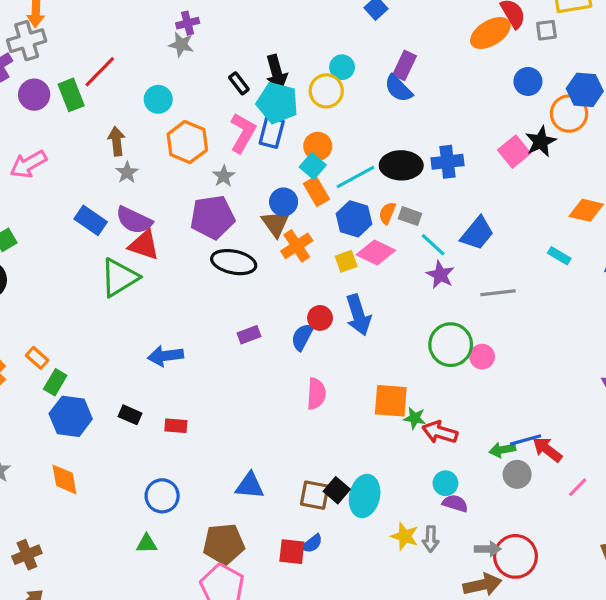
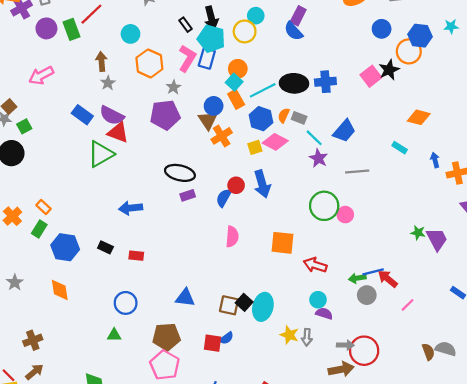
black ellipse: (234, 262) -> (180, 173), moved
green rectangle: (55, 382) -> (39, 229), moved
green star: (415, 418) -> (418, 233), moved

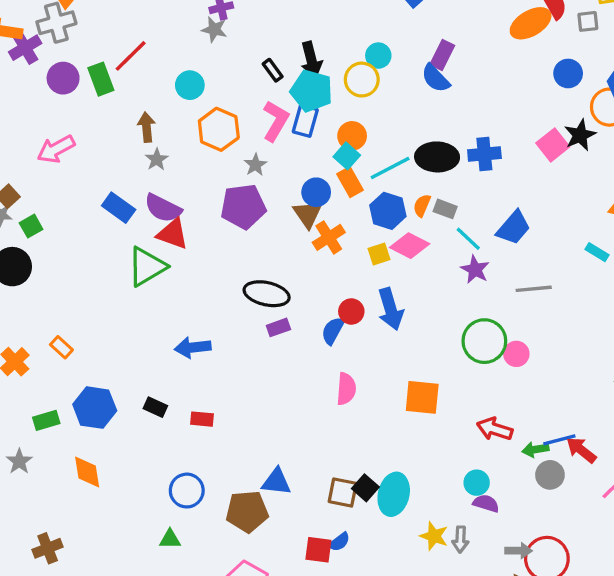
green rectangle: (39, 229) -> (46, 420), moved, turned 42
red arrow: (315, 265) -> (495, 429), moved
brown pentagon: (166, 337) -> (247, 511), moved

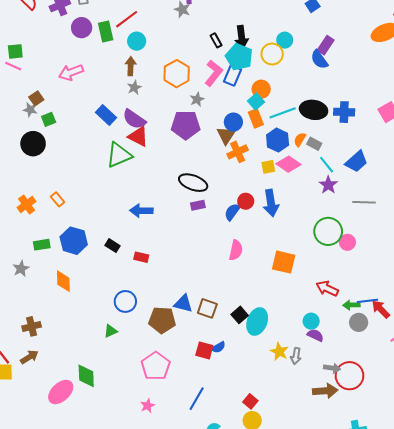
cyan circle: (190, 85) -> (137, 41), moved
brown square: (343, 492) -> (207, 308), moved
green triangle: (170, 539) -> (111, 331), turned -32

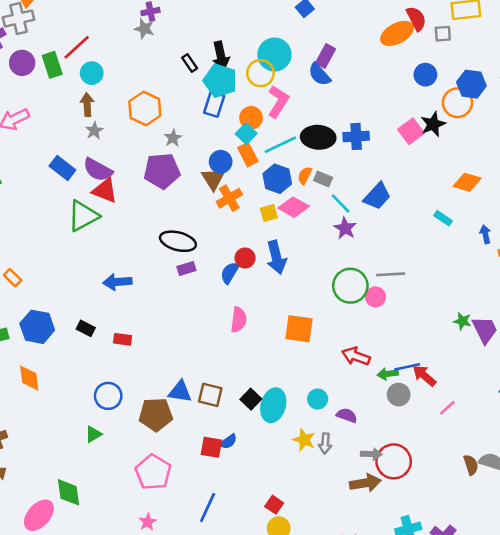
cyan circle: (285, 40) -> (274, 55), size x1.6
pink L-shape: (214, 73) -> (278, 102), moved
gray line: (364, 202) -> (391, 274), moved
cyan circle: (311, 321) -> (318, 399), moved

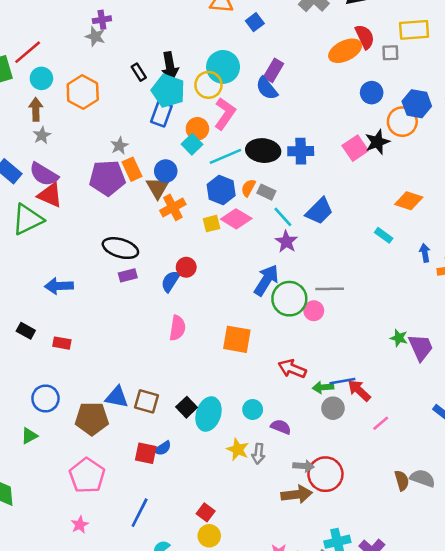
orange hexagon: (145, 109) -> (83, 92), moved
orange rectangle: (248, 155) -> (132, 169), moved
blue arrow: (276, 257) -> (266, 280), moved, turned -136

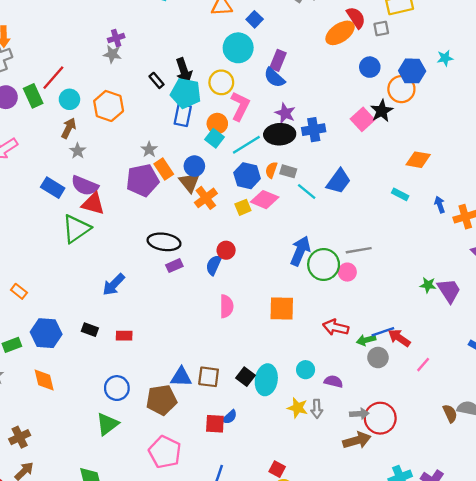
cyan circle: (223, 67) -> (238, 48), moved
brown arrow: (36, 109) -> (69, 128), turned 36
purple star: (286, 242) -> (285, 113), moved
blue arrow: (59, 286) -> (114, 285), turned -35
green triangle: (29, 436) -> (107, 424), size x1.5

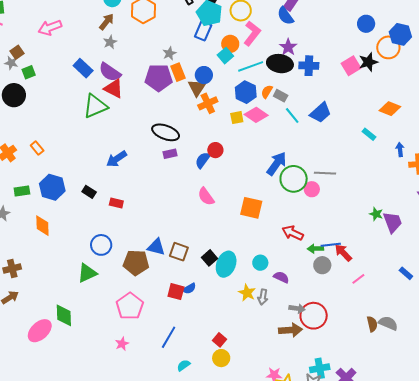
pink semicircle: (226, 306) -> (206, 196), turned 132

